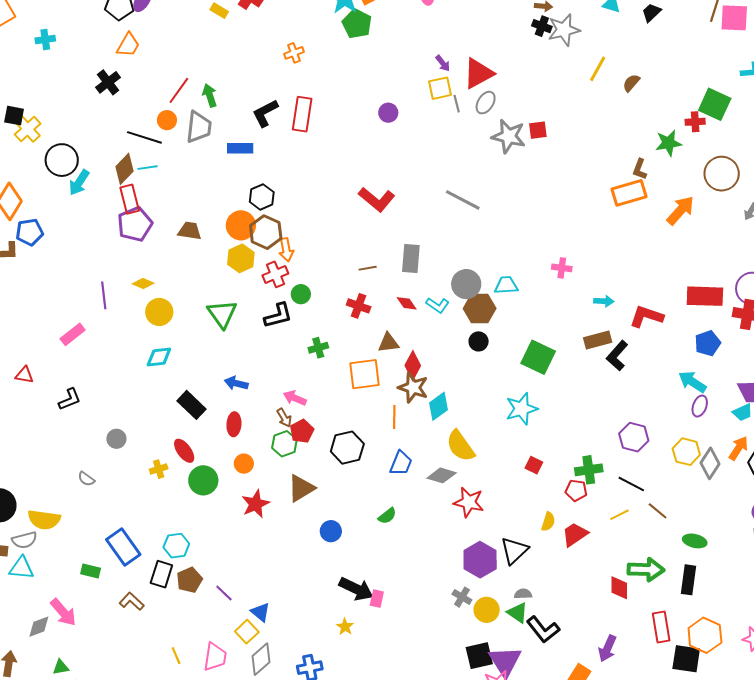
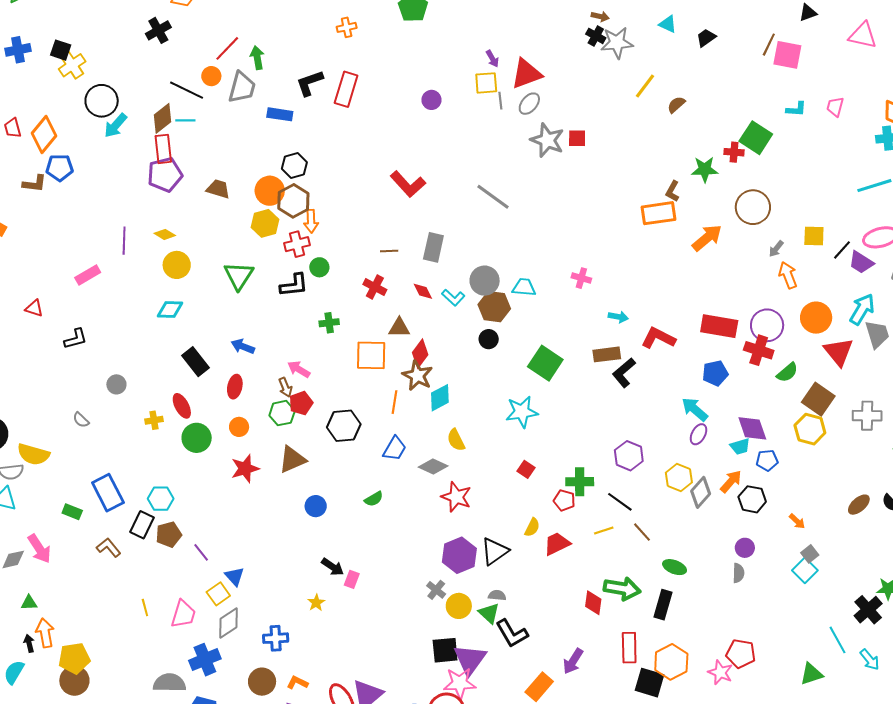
yellow semicircle: (460, 446) -> (456, 440), size x0.7
black arrow: (356, 589) -> (333, 567), size x0.7

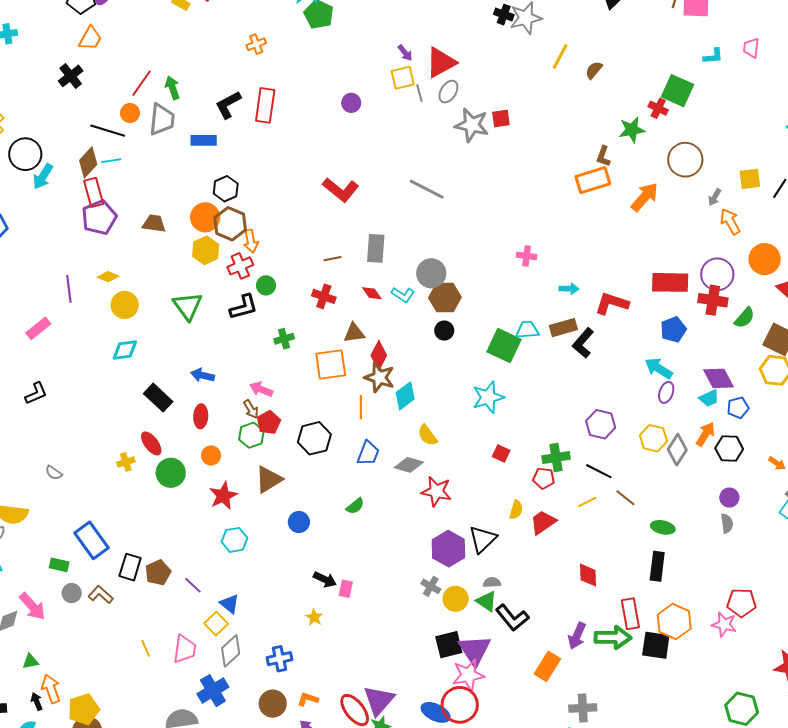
red cross: (734, 152) -> (658, 108), turned 30
cyan trapezoid: (524, 287) -> (527, 330), moved
gray circle: (116, 384) -> (72, 593), moved
cyan hexagon: (161, 499) -> (235, 540), moved
green arrow: (622, 588) -> (613, 638), moved

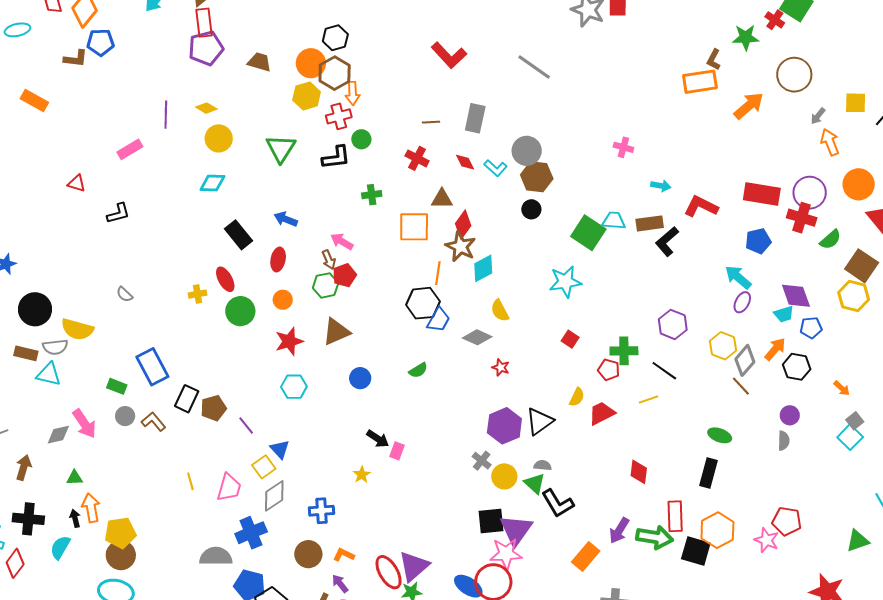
black hexagon: (314, 438) -> (423, 303), moved
red star: (436, 491) -> (501, 367), size x0.6
brown line: (625, 498) -> (741, 386), moved

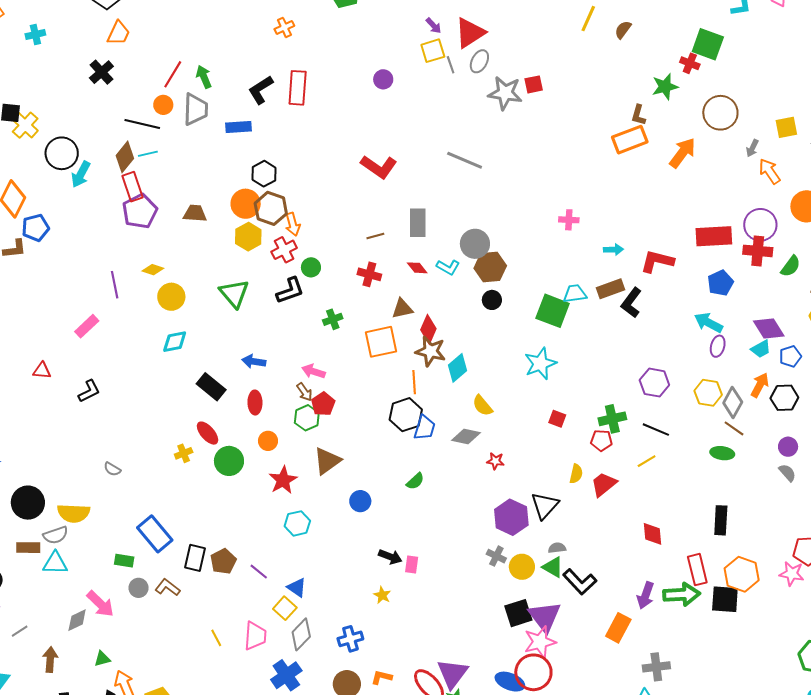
green ellipse: (720, 435) -> (722, 453), moved
gray semicircle: (784, 441) -> (787, 473), turned -30

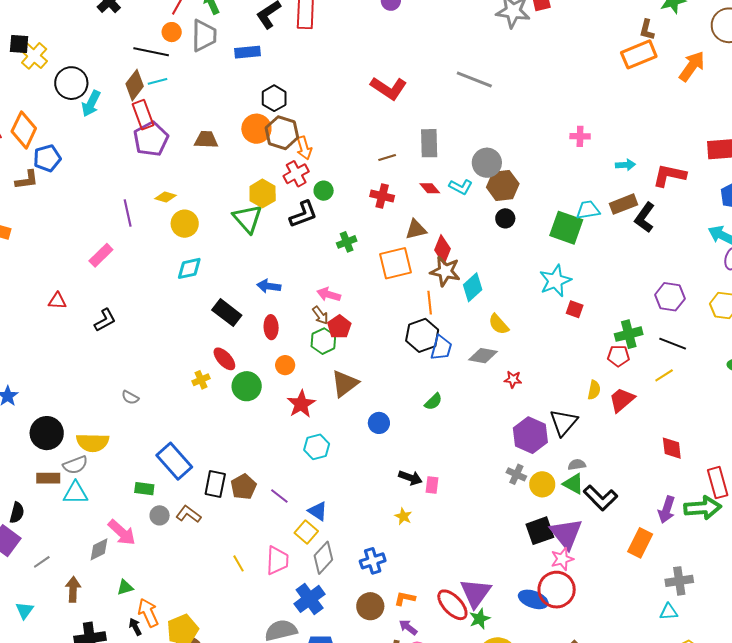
yellow hexagon: (248, 237) -> (263, 193), moved
red square: (557, 419) -> (575, 309), moved
pink star: (540, 642) -> (562, 559), size x0.7

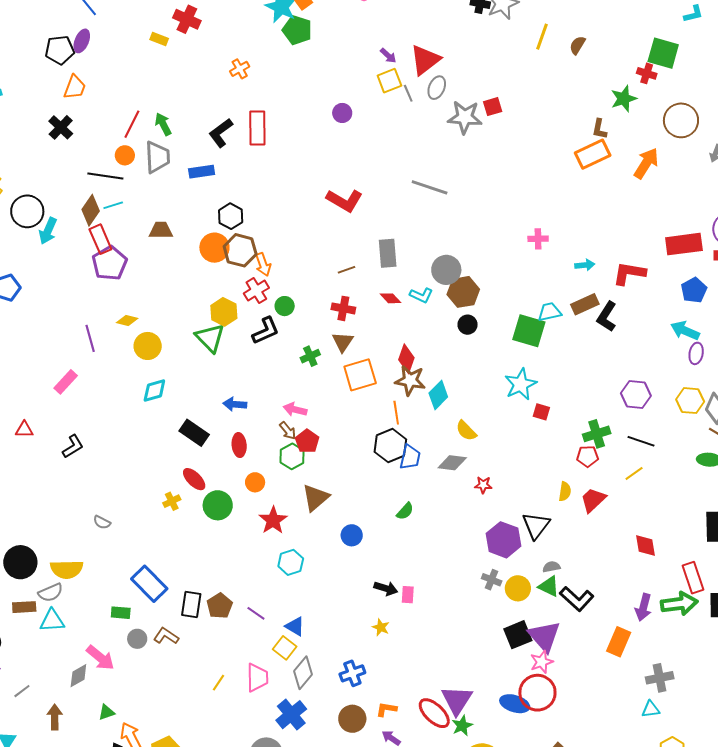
brown trapezoid: (206, 140) -> (161, 230), moved
brown triangle: (416, 229) -> (343, 342), moved, turned -40
yellow line: (239, 563) -> (219, 683), turned 66

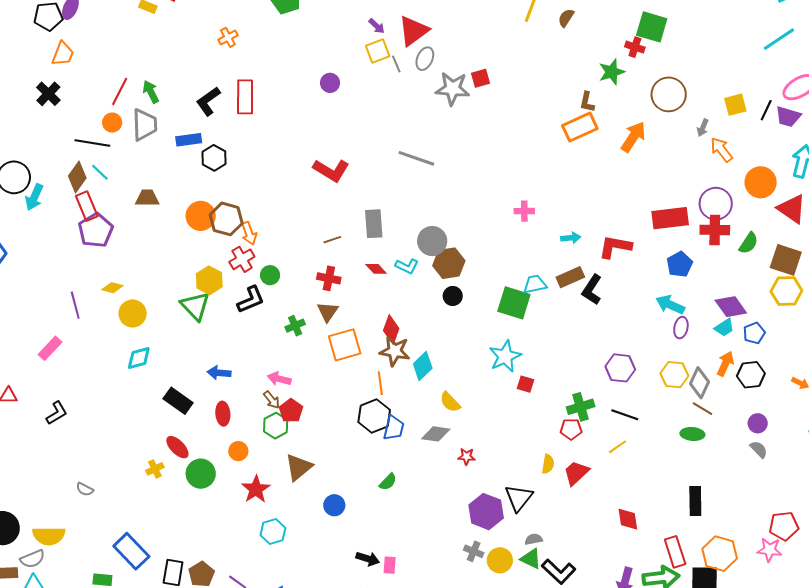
cyan line: (113, 205) -> (100, 172), turned 60
black hexagon: (231, 216) -> (214, 158), moved

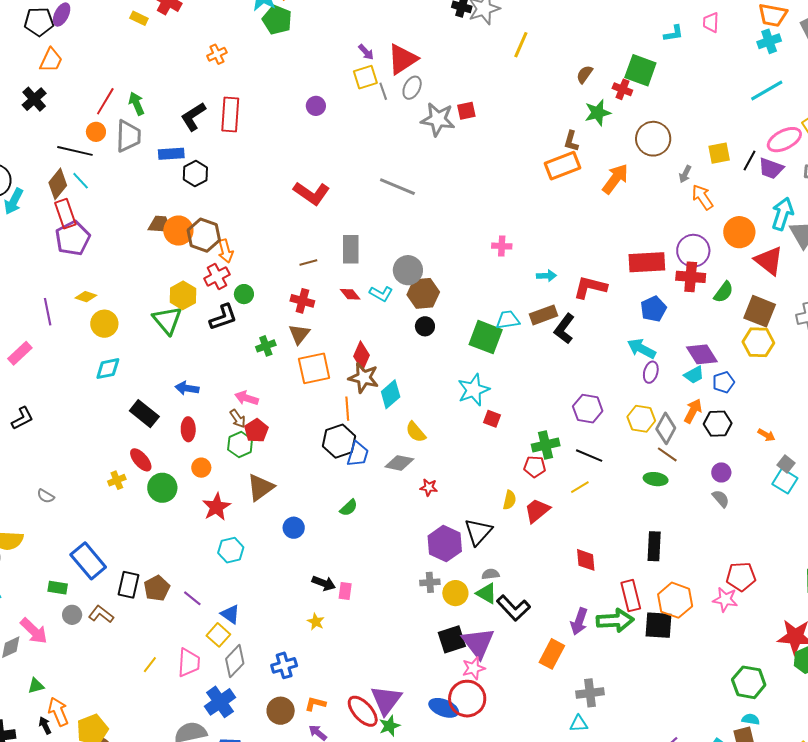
brown semicircle: (566, 18) -> (585, 74), moved
brown trapezoid: (147, 198) -> (160, 224), moved
gray cross: (474, 551) -> (430, 582), turned -30

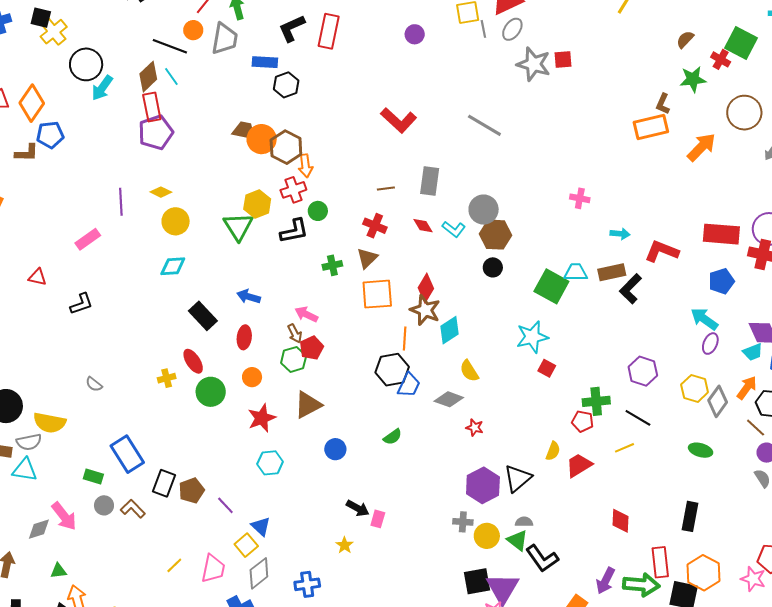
brown line: (667, 454) -> (756, 428), moved

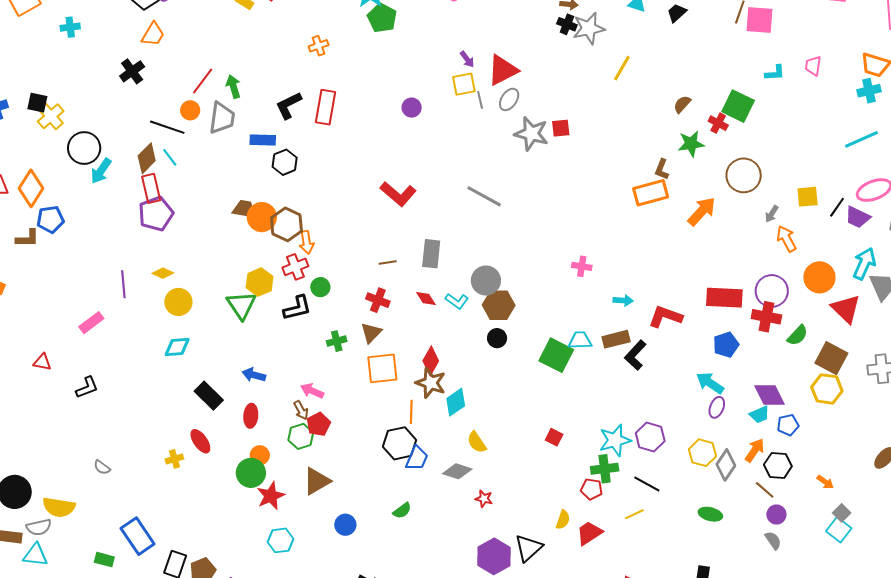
cyan star: (532, 337) -> (615, 440), moved
green circle: (211, 392) -> (251, 473), moved

